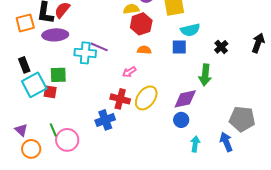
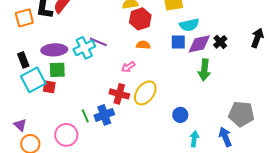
purple ellipse: (55, 35) -> (54, 50), moved
cyan cross: (85, 53) -> (84, 48), turned -30
purple diamond: (185, 99) -> (199, 44), moved
green line: (53, 130) -> (85, 116), moved

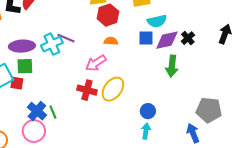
pink arrow: (128, 67) -> (96, 63), size x1.5
blue cross: (104, 115) -> (37, 111), moved, turned -30
cyan arrow: (194, 139) -> (146, 131), moved

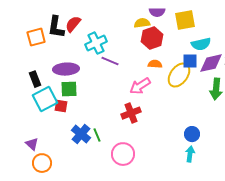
cyan cross: (52, 44) -> (96, 43), moved
yellow ellipse: (113, 89) -> (179, 75), moved
red cross: (87, 90) -> (131, 113), turned -36
pink circle: (34, 131) -> (123, 154), moved

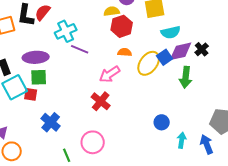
blue square: (190, 61) -> (165, 57), moved, turned -35
red cross: (131, 113) -> (101, 101), turned -30
green line: (97, 135) -> (67, 155), moved
cyan arrow: (190, 154) -> (182, 140), moved

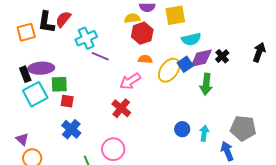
purple ellipse: (36, 57) -> (41, 68), moved
red square: (31, 94) -> (67, 101), moved
cyan arrow: (182, 140) -> (204, 133), moved

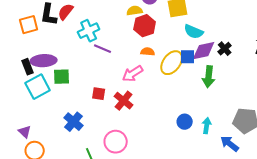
cyan semicircle: (191, 39) -> (194, 32), turned 36
blue square: (185, 64) -> (188, 57), turned 35
red square: (67, 101) -> (99, 94), moved
blue arrow: (227, 151) -> (230, 144), turned -30

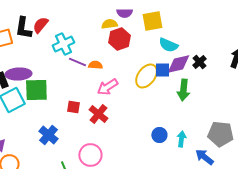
orange semicircle: (148, 52) -> (95, 65), moved
green square: (62, 77) -> (36, 90), size x1.4

